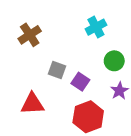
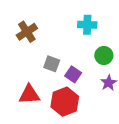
cyan cross: (96, 27) -> (87, 25), turned 30
red hexagon: (88, 117) -> (65, 102), moved

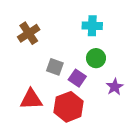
green circle: (104, 55) -> (96, 58), moved

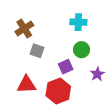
gray square: (55, 67) -> (37, 51), moved
purple square: (77, 78) -> (66, 67), turned 32

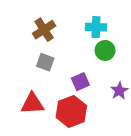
brown cross: (24, 29) -> (44, 30), moved
green circle: (81, 50) -> (105, 50), moved

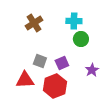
gray square: (45, 62) -> (40, 61), moved

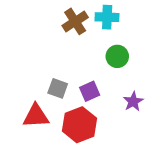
cyan cross: (74, 21) -> (107, 17), moved
brown cross: (34, 23) -> (75, 21), moved

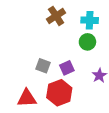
cyan cross: (107, 17) -> (90, 20), moved
red triangle: (36, 116) -> (27, 98), moved

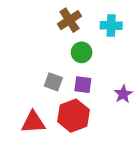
green circle: (87, 42) -> (82, 52), moved
purple square: (67, 68) -> (83, 85), turned 32

